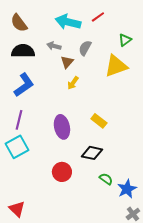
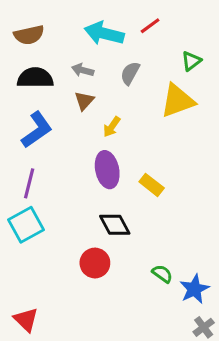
brown semicircle: (19, 23) -> (29, 35), turned -66
brown triangle: (67, 62) -> (84, 101), moved
purple ellipse: (62, 127) -> (107, 170), moved
black diamond: (92, 153) -> (115, 225), moved, turned 50

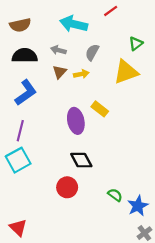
red line: (150, 26) -> (111, 11), moved
yellow arrow: (112, 127) -> (81, 74), moved, turned -136
yellow rectangle: (152, 185) -> (100, 109), moved

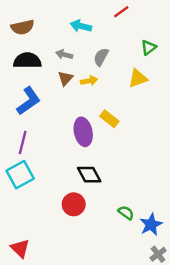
cyan arrow: (74, 24) -> (81, 26), size x0.7
yellow triangle: (126, 72) -> (138, 78), size x0.7

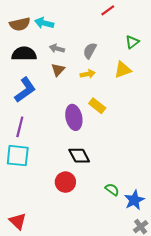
cyan arrow: (81, 26) -> (44, 23), moved
yellow arrow: (89, 81) -> (88, 74), moved
cyan square: (20, 175) -> (18, 156), turned 35

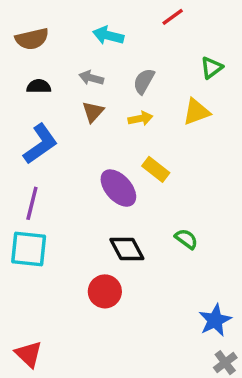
cyan arrow: (44, 23) -> (108, 36), moved
black semicircle: (24, 54) -> (39, 86), size x0.6
purple ellipse: (74, 117) -> (118, 188), turned -30
green semicircle: (112, 189) -> (186, 239), moved

